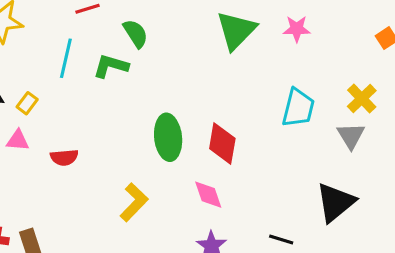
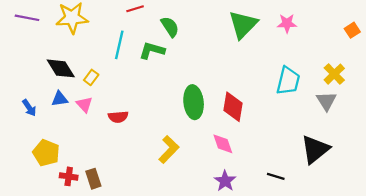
pink triangle: (18, 140) -> (84, 104), turned 42

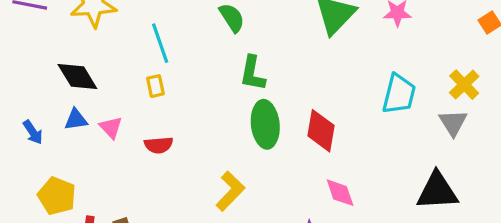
cyan line: (119, 45) -> (160, 43), turned -32
green L-shape: (152, 50) -> (253, 73), moved, turned -95
yellow rectangle: (91, 77) -> (155, 86), moved, turned -49
pink diamond: (223, 144) -> (340, 193), moved
black triangle: (315, 149) -> (437, 191), turned 36

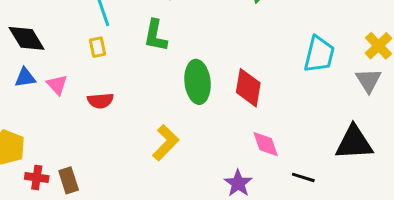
green L-shape: (253, 73) -> (155, 36), moved

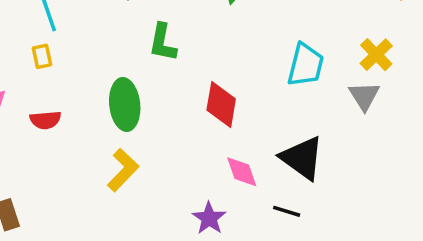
green L-shape: (155, 36) -> (163, 43), moved
green ellipse: (198, 82) -> (125, 105), moved
black triangle: (354, 143) -> (302, 158), moved, turned 39

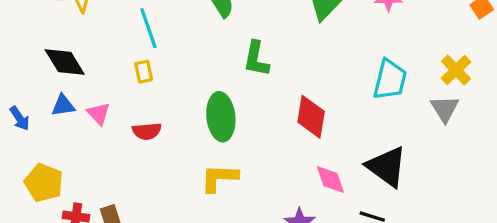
yellow L-shape: (123, 170) -> (219, 178), turned -132

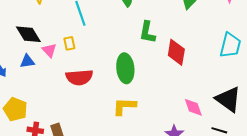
yellow rectangle: (144, 72) -> (69, 43), moved
pink triangle: (99, 113) -> (49, 50), moved
red diamond: (311, 117) -> (176, 52), moved
red semicircle: (147, 131) -> (79, 77), size x1.5

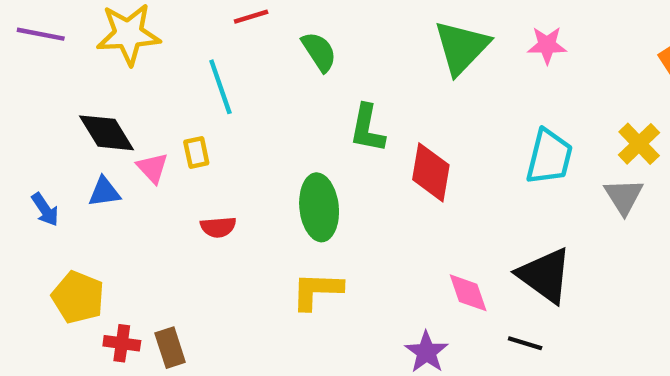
red semicircle: (79, 77) -> (218, 227), size x0.6

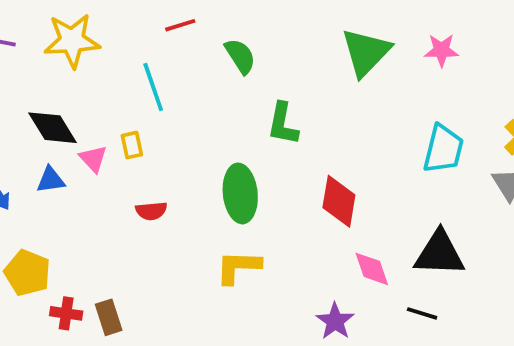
red diamond: (431, 172) -> (339, 201), moved
black triangle: (545, 275) -> (439, 253), turned -34

